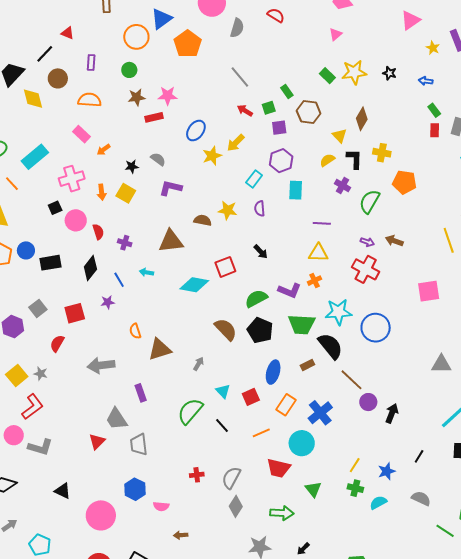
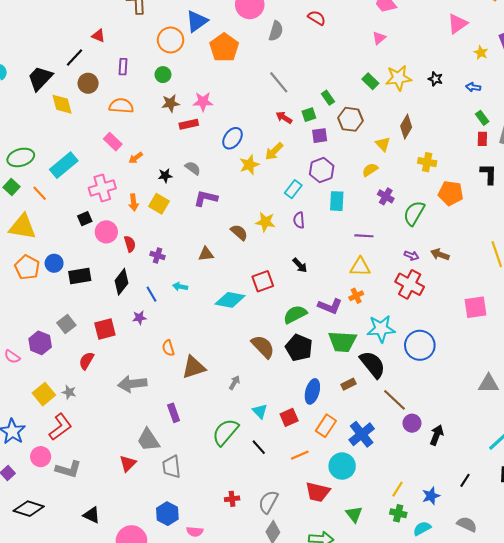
black L-shape: (354, 159) -> (489, 174), moved
brown semicircle: (203, 220) -> (239, 232), turned 30
brown triangle: (171, 241) -> (206, 254), size x0.6

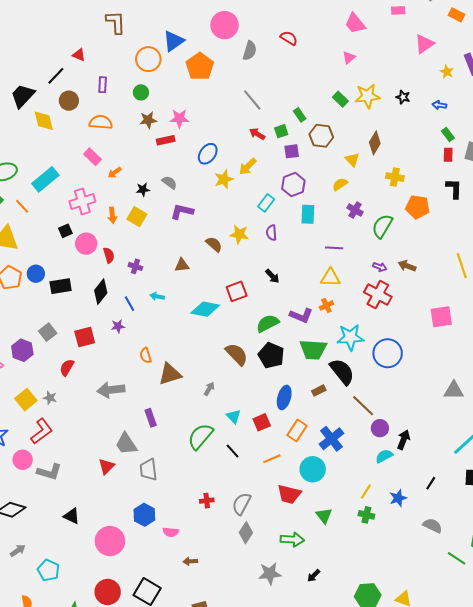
cyan semicircle: (422, 528) -> (384, 456), moved

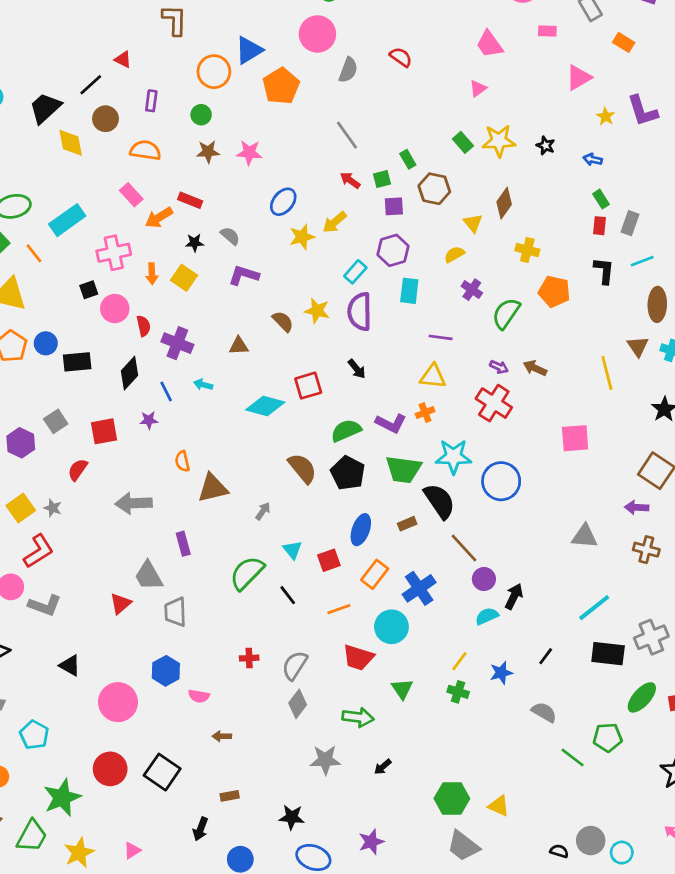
red rectangle: (166, 140) -> (190, 200), moved, turned 30
orange arrow: (115, 172) -> (159, 218), size x1.5
purple semicircle: (271, 233) -> (360, 312), size x1.8
purple cross: (135, 266) -> (177, 343), size x1.6

